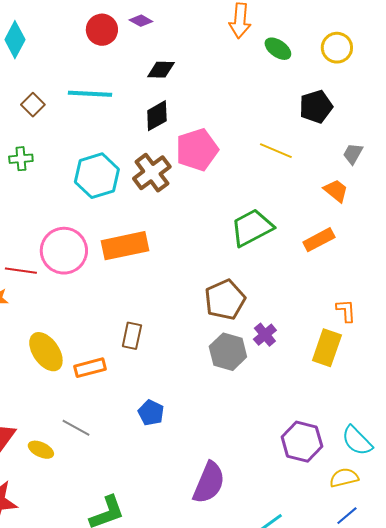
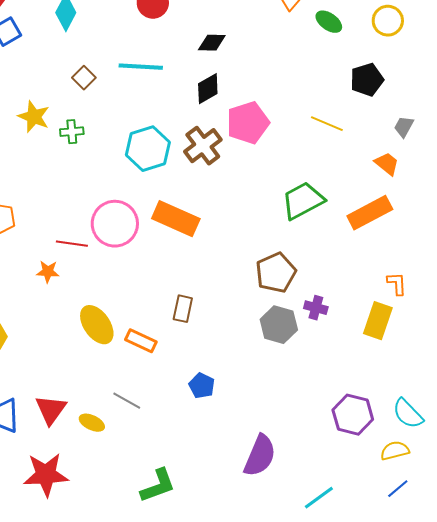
orange rectangle: (319, 240) -> (370, 213), size x1.4
orange rectangle: (125, 246) -> (176, 219), turned 36
purple cross: (265, 335) -> (316, 308), turned -35
orange rectangle: (90, 368) -> (141, 341), turned 40

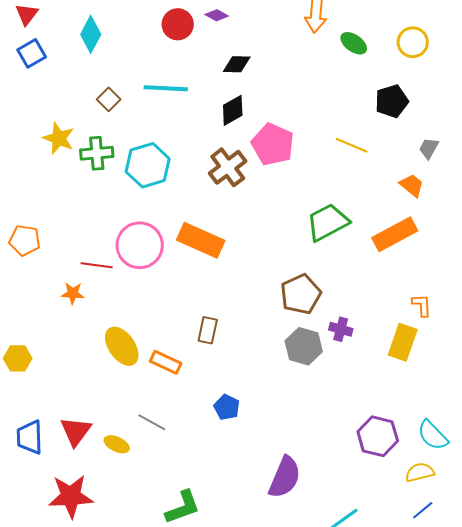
pink pentagon: (248, 123) -> (273, 144), turned -30
green cross: (72, 132) -> (97, 153), size x1.4
cyan hexagon: (148, 149) -> (148, 165), moved

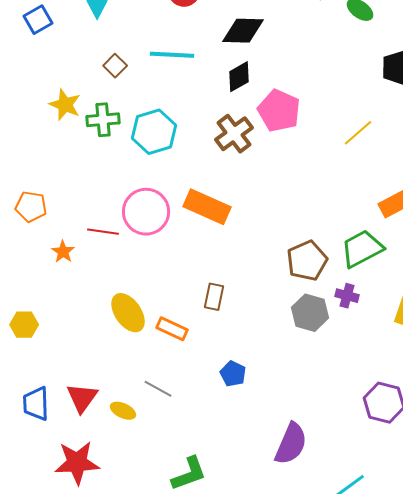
black diamond: (237, 64) -> (243, 31), size x1.5
yellow line: (352, 145) -> (358, 133), moved, turned -64
green trapezoid: (328, 222) -> (362, 249), moved
orange star: (73, 293) -> (63, 252), moved, turned 30

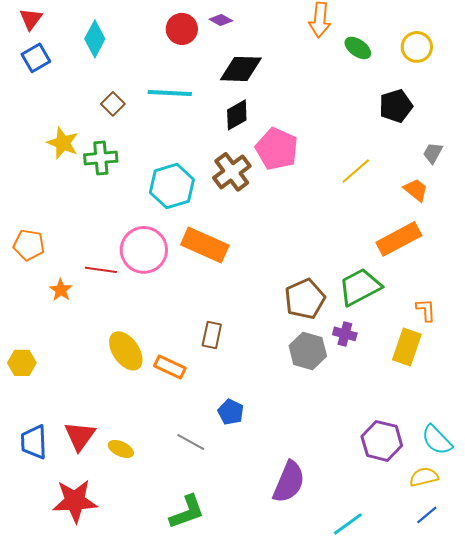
cyan hexagon: (154, 132) -> (172, 186), moved
gray line: (158, 389) -> (191, 442), moved

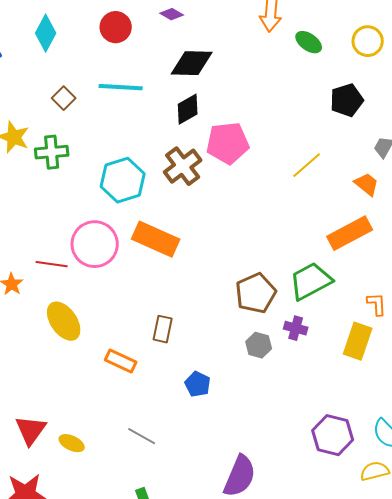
red circle: (182, 29) -> (116, 27), moved
pink pentagon: (277, 149) -> (228, 143), turned -30
yellow ellipse: (126, 351) -> (64, 321), moved
gray hexagon: (308, 351) -> (259, 345), size x0.7
blue pentagon: (231, 412) -> (198, 384), moved

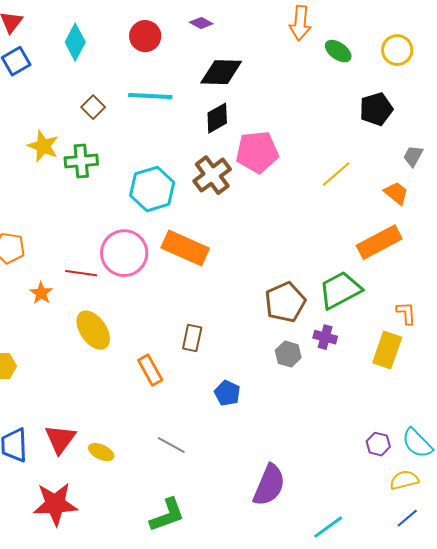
orange rectangle: (121, 361) -> (150, 370), turned 36
purple hexagon: (333, 435) -> (378, 444), moved, size x0.6

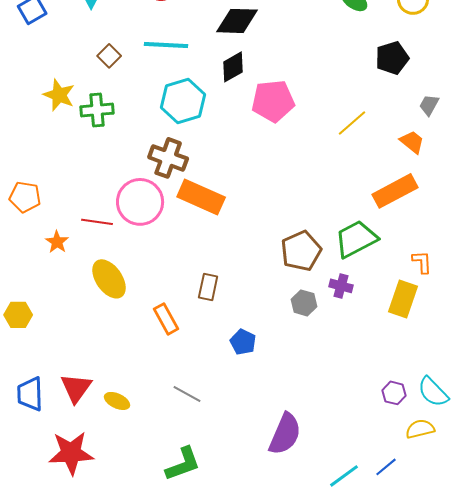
brown cross: (212, 175) -> (168, 158), moved, turned -33
cyan hexagon: (152, 189) -> (183, 101), moved
blue line: (407, 518) -> (386, 467), moved

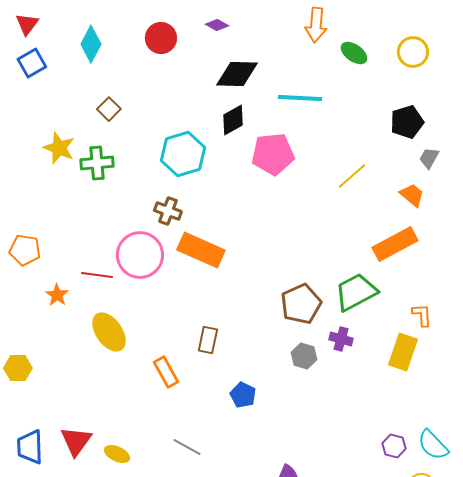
cyan line: (166, 45) -> (300, 98), moved
black pentagon: (392, 58) -> (407, 122), moved
brown cross: (168, 158) -> (168, 211), size x0.7

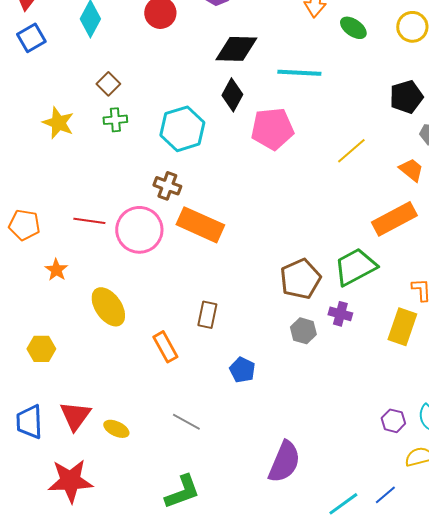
black diamond: (233, 120) -> (232, 95), turned -32
green cross: (97, 163) -> (115, 120), moved, size x0.7
red line: (97, 275) -> (89, 221), moved
yellow hexagon: (18, 368) -> (41, 349), moved

